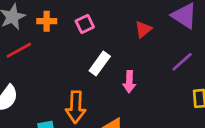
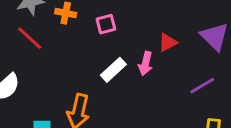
red line: (19, 50) -> (30, 38), turned 60
pink arrow: (129, 82) -> (146, 63), moved

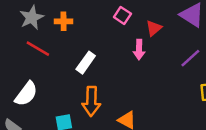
pink square: (106, 24) -> (122, 15), moved, turned -30
white rectangle: (113, 70) -> (86, 63), moved

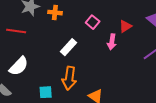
pink square: (122, 15) -> (93, 22), moved
red line: (38, 49) -> (16, 31), moved, turned -30

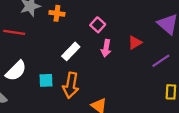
red triangle: (125, 26) -> (135, 43), moved
pink arrow: (112, 42) -> (106, 48), moved
cyan square: (46, 92) -> (46, 80), moved

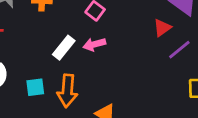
red triangle: (135, 43) -> (162, 28), moved
pink arrow: (106, 48) -> (94, 44), moved, turned 70

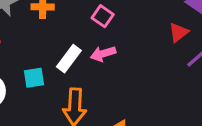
cyan square: (35, 87) -> (34, 78), moved

